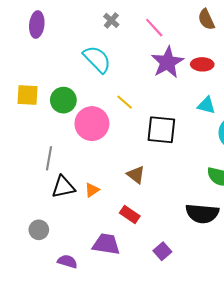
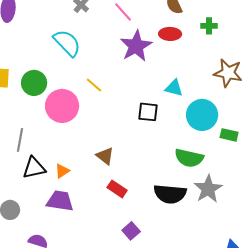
red ellipse: (202, 64) -> (170, 34), moved
black square: (161, 130) -> (148, 112), moved, size x0.7
red rectangle: (130, 214) -> (117, 189), moved
purple trapezoid: (106, 244) -> (60, 201), moved

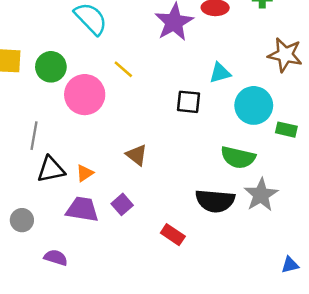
cyan triangle: (174, 88) -> (220, 73), turned -30
red rectangle: (117, 189) -> (173, 235), moved
purple square: (131, 231) -> (122, 204), moved

